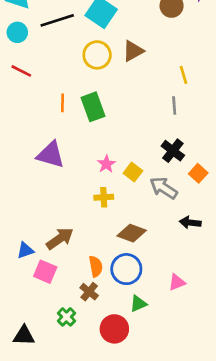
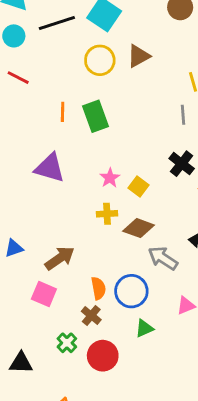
gray arrow: (164, 188) -> (163, 258), moved
brown diamond: (132, 233) -> (139, 228), moved
blue triangle: (25, 250) -> (14, 248), moved
red circle: (114, 329) -> (103, 356), moved

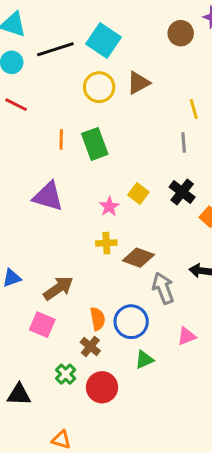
yellow square: (139, 186) -> (138, 193), moved
gray arrow: (163, 258) -> (163, 288), turned 36

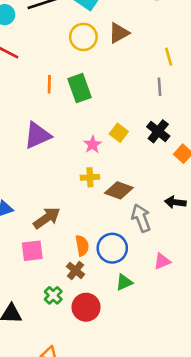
purple triangle: (48, 196) -> (37, 135), turned -40
pink square: (42, 325) -> (32, 251), turned -30

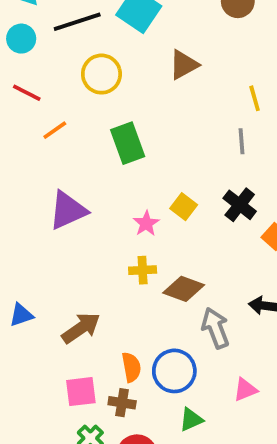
yellow circle: (83, 37) -> (101, 74), moved
orange line: (49, 84) -> (55, 130), moved, turned 54
pink square: (32, 251) -> (81, 392), moved
brown cross: (76, 270) -> (122, 403), turned -30

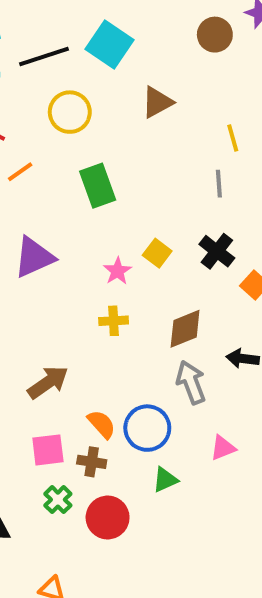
brown diamond: (184, 289) -> (185, 329), moved, turned -42
orange semicircle: (131, 367) -> (102, 424), turned -32

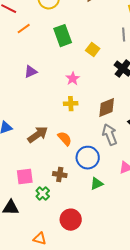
yellow square: (157, 253) -> (93, 50), moved
purple triangle: (34, 257) -> (31, 72), size x0.6
orange semicircle: (102, 424) -> (65, 139), moved
pink square: (48, 450) -> (25, 177), moved
red circle: (108, 517) -> (71, 220), moved

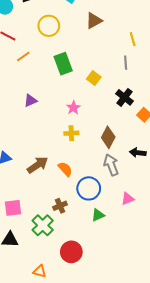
brown diamond: (107, 108) -> (108, 137), turned -40
brown cross: (60, 175) -> (60, 206), turned -32
pink square: (25, 177) -> (13, 208), moved
green cross: (43, 194) -> (43, 225), size x1.5

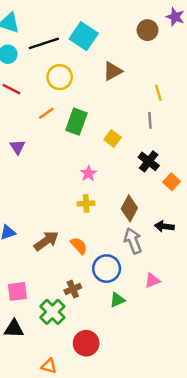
orange line: (23, 56) -> (46, 113), moved
green rectangle: (63, 64) -> (76, 122), turned 40
purple triangle: (30, 100) -> (17, 147), moved, turned -40

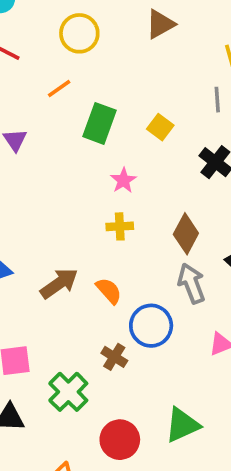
green rectangle: (76, 122) -> (100, 123), moved
brown cross: (73, 289) -> (114, 357), moved, turned -35
green triangle: (117, 300) -> (182, 425), moved, size x1.5

